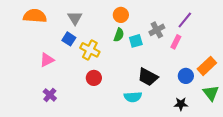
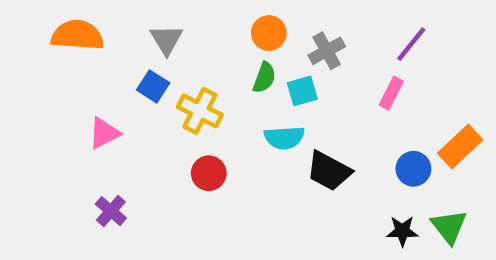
gray cross: (157, 30) -> (327, 51), moved
green triangle: (211, 93) -> (449, 227), moved
cyan semicircle: (133, 97) -> (284, 138), moved

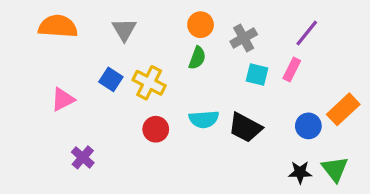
blue square: (153, 86) -> (111, 79), moved
cyan square: (302, 91) -> (257, 74), moved, turned 30
pink triangle: (104, 133) -> (63, 99), moved
cyan semicircle: (284, 138) -> (204, 119), moved

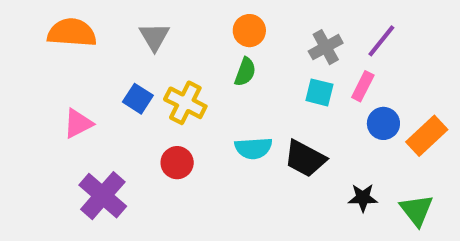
gray cross: (244, 38) -> (326, 47), moved
blue circle: (308, 126) -> (383, 123), moved
red circle: (156, 129) -> (177, 163), moved
purple cross: (83, 157) -> (103, 196), size x1.6
black star: (300, 172) -> (363, 198), moved

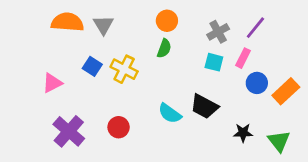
orange semicircle: (72, 33) -> (67, 22), moved
cyan semicircle: (253, 148) -> (170, 113), moved, turned 40
red circle: (177, 163) -> (119, 127), moved

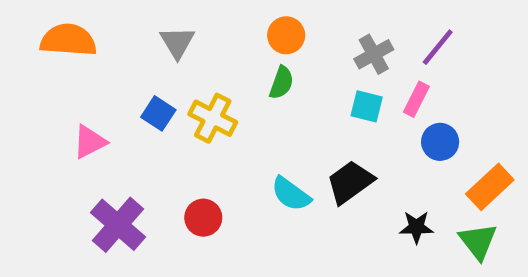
orange semicircle: (67, 22) -> (68, 40), moved
orange rectangle: (286, 91) -> (490, 187), moved
black trapezoid: (204, 106) -> (350, 182), turned 116

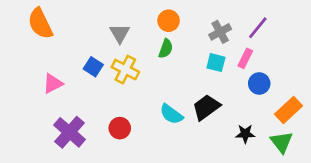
orange semicircle: (68, 40) -> (40, 24), turned -120
gray triangle: (177, 42) -> (120, 33), moved

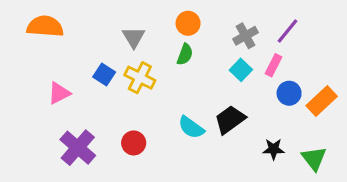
orange semicircle: (40, 24) -> (45, 26), turned 120
cyan square: (216, 63) -> (241, 70), turned 30
orange rectangle: (288, 110) -> (322, 101), moved

